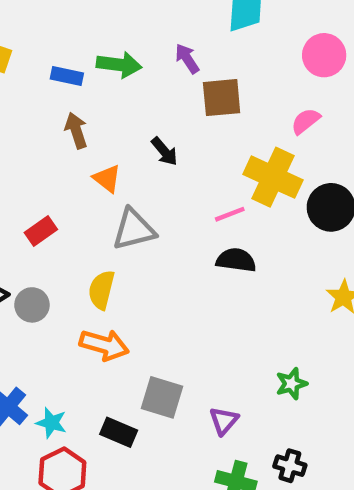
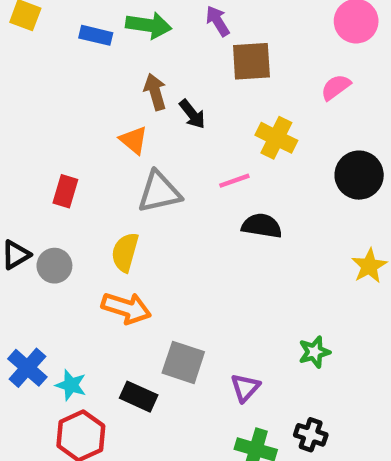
brown arrow: (76, 130) -> (155, 92), moved
yellow cross: (273, 177) -> (276, 138), moved, size x0.7
pink line: (230, 214) -> (234, 181), moved
red rectangle: (41, 231) -> (65, 191), turned -40

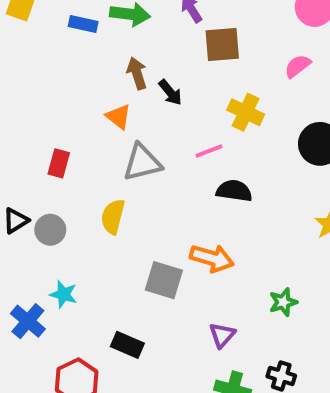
orange arrow: (126, 308) -> (212, 258), moved
gray square: (183, 362) -> (164, 280), moved
cyan star: (71, 385) -> (64, 294), moved

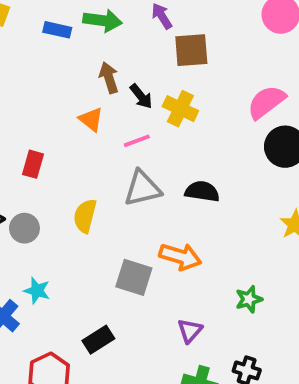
pink semicircle: (298, 66) -> (266, 102), moved, size x1.5
yellow cross: (246, 112) -> (180, 109), moved
pink line: (209, 151) -> (137, 141), moved
gray triangle: (142, 162) -> (142, 188), moved
black rectangle: (127, 345) -> (98, 340), turned -56

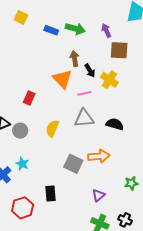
orange triangle: (91, 119) -> (62, 79), size x1.5
orange arrow: (180, 257) -> (99, 156), turned -30
black rectangle: (98, 340) -> (51, 193), turned -70

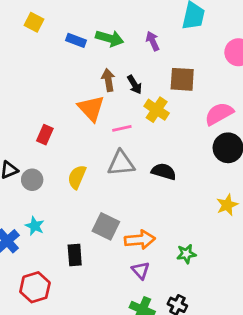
brown square: (119, 50) -> (182, 79), moved
black arrow: (90, 71) -> (134, 85), moved
orange arrow: (99, 156) -> (140, 240), moved
black rectangle: (51, 193) -> (75, 255), moved
purple triangle: (98, 195) -> (141, 270), turned -32

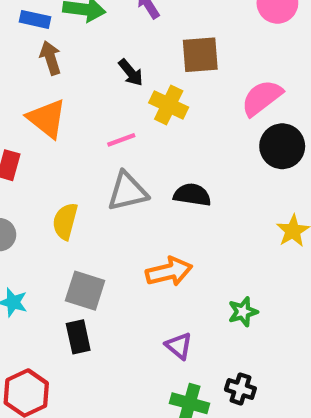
brown arrow: (108, 80) -> (50, 58), moved
orange triangle: (91, 108) -> (47, 119), moved
gray square: (106, 226) -> (85, 291), moved
orange arrow: (140, 240) -> (169, 272), moved

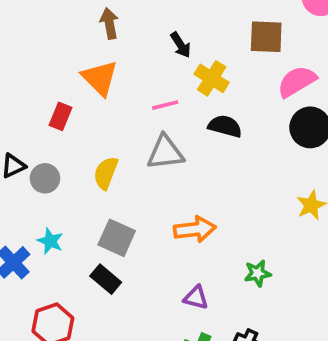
brown square: (200, 55) -> (266, 37), moved
black semicircle: (192, 195) -> (225, 126), moved
black rectangle: (78, 337) -> (106, 279), turned -44
purple triangle: (179, 346) -> (196, 298), turned -32

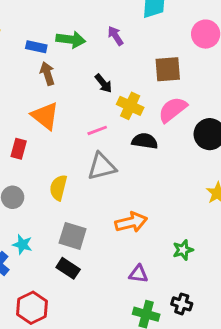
pink semicircle: (297, 81) -> (173, 110), moved

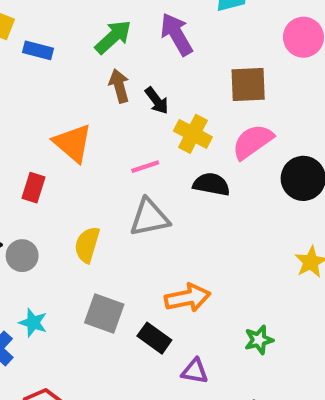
purple arrow: (115, 36) -> (176, 34), size x1.5
green arrow: (71, 40) -> (113, 37), turned -52
blue rectangle: (36, 47) -> (38, 50), moved
brown arrow: (47, 74) -> (119, 86), moved
black rectangle: (68, 268) -> (154, 338), moved

